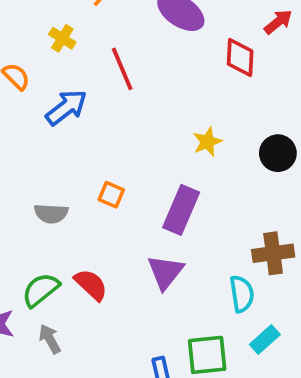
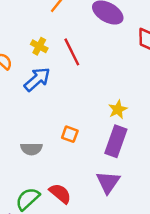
yellow cross: (62, 38) -> (39, 46), moved
yellow star: (207, 142) -> (118, 109), moved

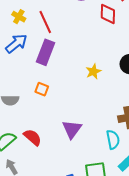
yellow star: (118, 109) -> (93, 72), moved
purple rectangle: (116, 141) -> (45, 52), moved

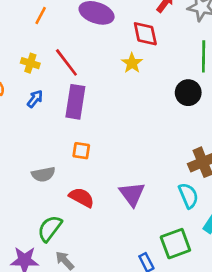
blue arrow: (16, 44) -> (35, 99), size x0.6
yellow star: (93, 72) -> (132, 63), moved
red semicircle: (33, 137) -> (82, 197), moved

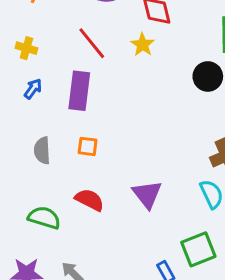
red line: (66, 62) -> (92, 43), moved
gray semicircle: (43, 174) -> (42, 150), moved, turned 100
green semicircle: (50, 229) -> (44, 218), moved, turned 72

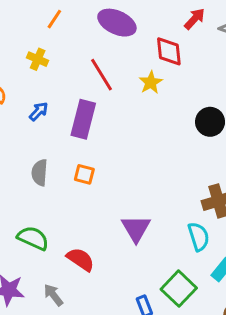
yellow cross: (26, 48) -> (38, 59), moved
red semicircle: (90, 200) -> (81, 259), moved
green square: (198, 249) -> (179, 289), turned -32

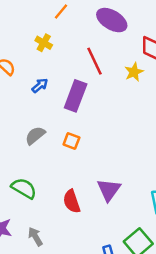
gray semicircle: (40, 173) -> (35, 135), turned 40
red semicircle: (81, 259) -> (72, 201), moved, turned -150

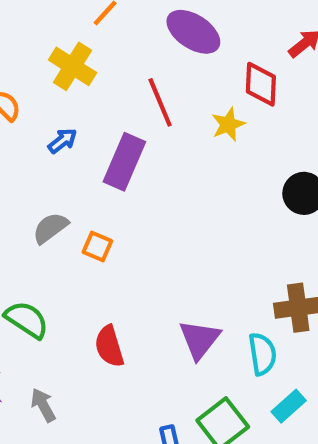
yellow cross: (44, 43) -> (73, 66), size x1.5
orange square: (71, 141) -> (97, 246), moved
purple triangle: (109, 190) -> (200, 339), moved

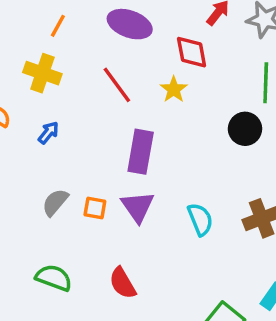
purple rectangle: (124, 162) -> (141, 152), moved
purple triangle: (200, 339) -> (138, 207), moved
cyan semicircle: (262, 354) -> (200, 219), moved

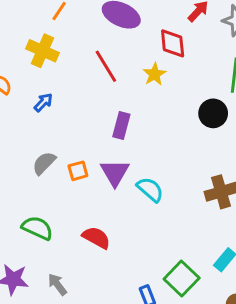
purple rectangle: (141, 152) -> (121, 126), size x0.7
orange square: (95, 208) -> (78, 171), turned -30
cyan semicircle: (200, 219) -> (150, 189), moved, turned -32
red semicircle: (123, 283) -> (96, 238), turned 144

